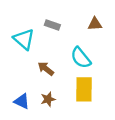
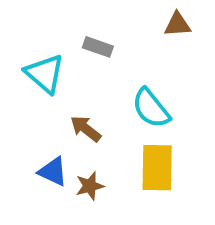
brown triangle: (95, 24) -> (178, 25), moved
blue triangle: (22, 101) -> (53, 172), moved

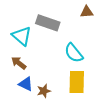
gray rectangle: (98, 47) -> (48, 23), size x1.6
brown arrow: (86, 129) -> (19, 63), moved

